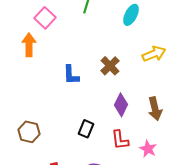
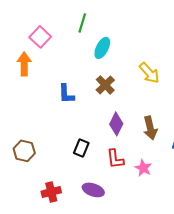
cyan ellipse: (131, 15) -> (102, 48), moved
yellow arrow: (154, 54) -> (149, 73), turned 70

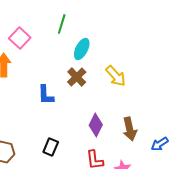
yellow arrow: (149, 73) -> (116, 76), moved
brown cross: (105, 85) -> (77, 77), moved
black rectangle: (81, 148) -> (51, 147), moved

